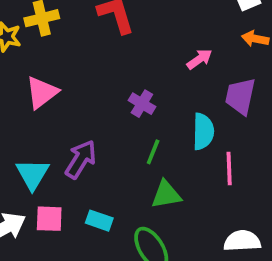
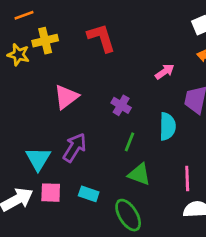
pink triangle: (42, 92) -> (66, 97), moved
pink line: (229, 169) -> (187, 178), moved
green triangle: (166, 195) -> (139, 174), turned 30

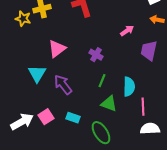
cyan semicircle: (167, 126) -> (129, 87), moved
purple arrow: (75, 148) -> (63, 85), turned -70
cyan triangle: (38, 159) -> (37, 74), moved
pink square: (51, 193) -> (46, 117), turned -35

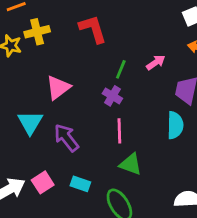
green line: (102, 81) -> (121, 69), moved
cyan semicircle: (129, 87) -> (175, 125), moved
pink line: (143, 107) -> (119, 131), moved

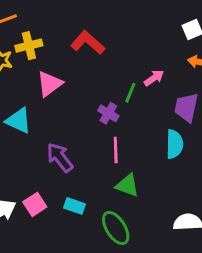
red L-shape: (93, 29) -> (88, 43), turned -32
green line: (121, 69) -> (130, 93), moved
pink triangle: (58, 88) -> (50, 84), moved
cyan triangle: (30, 122) -> (19, 121), moved, turned -36

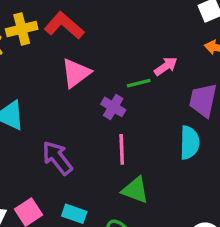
red L-shape: (88, 43) -> (64, 26), moved
pink triangle: (50, 84) -> (76, 73), moved
green line: (130, 93) -> (139, 83), turned 54

